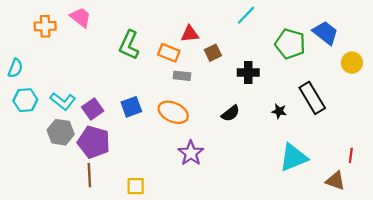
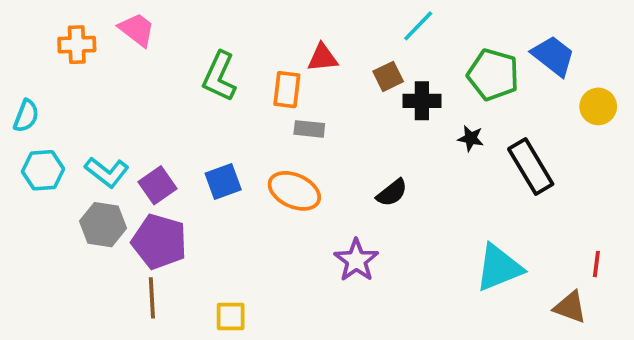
orange rectangle: (169, 53) -> (287, 90), turned 75
brown square: (213, 53) -> (388, 76), moved
black cross: (248, 73) -> (422, 101), moved
black star: (279, 111) -> (471, 138), moved
purple star: (191, 153) -> (356, 260), moved

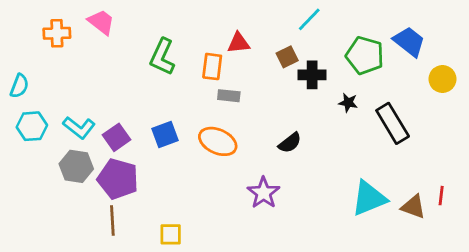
brown triangle: (570, 307) -> (413, 207), moved

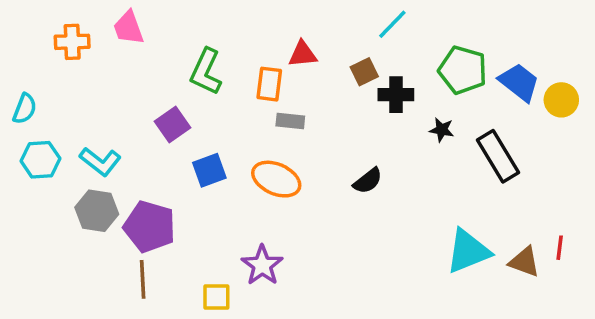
pink trapezoid: (101, 22) -> (128, 28), turned -148
blue trapezoid: (409, 42) -> (519, 82), moved
purple square: (116, 137) -> (172, 125), moved
purple star: (264, 193) -> (262, 265), moved

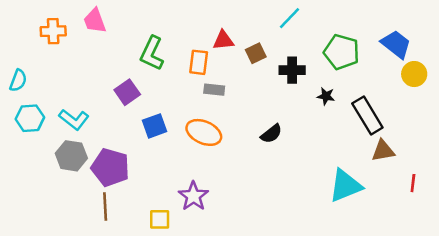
brown square: (364, 72) -> (256, 53), moved
blue trapezoid: (519, 82) -> (396, 44), moved
brown triangle: (524, 262) -> (383, 151), moved, turned -30

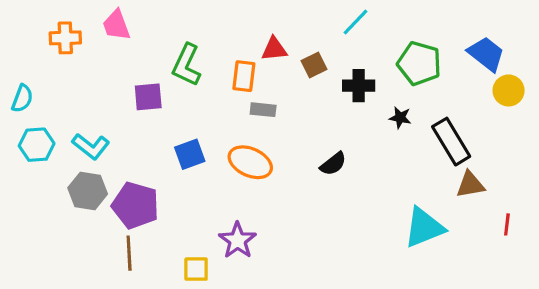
purple square: (127, 92) -> (148, 97), moved, turned 30

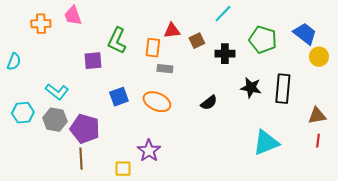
black star: (400, 118) -> (251, 88), moved, size x1.5
black rectangle: (451, 142) -> (283, 89), turned 36
cyan hexagon: (37, 145) -> (23, 113), moved
brown triangle: (470, 185) -> (317, 116), moved

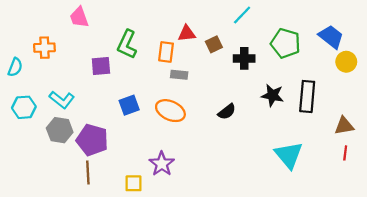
orange cross: (41, 24) -> (44, 48), moved
cyan hexagon: (23, 113) -> (24, 107), moved
cyan triangle: (266, 143) -> (289, 155), turned -48

